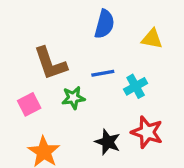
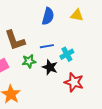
yellow triangle: (152, 39) -> (77, 15), moved
black star: (108, 142) -> (50, 67), moved

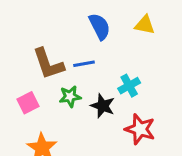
blue semicircle: (48, 16) -> (100, 26), turned -42
blue line: (47, 46) -> (84, 64), moved

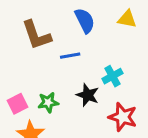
brown L-shape: (48, 64) -> (36, 35), moved
green star: (70, 96) -> (48, 102), moved
pink square: (28, 103) -> (17, 104), moved

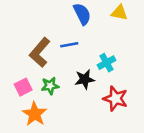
brown L-shape: (36, 35) -> (40, 52), moved, turned 60
black star: (88, 95) -> (85, 79), turned -30

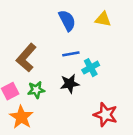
blue line: (69, 45) -> (71, 54), moved
red star: (115, 99) -> (106, 115), moved

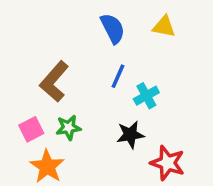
blue line: (71, 54) -> (118, 76), turned -56
black star: (70, 84) -> (130, 135), moved

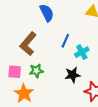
blue semicircle: (113, 28) -> (47, 13), moved
pink square: (31, 129) -> (15, 72), turned 32

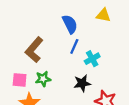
blue semicircle: (47, 13) -> (70, 24), moved

